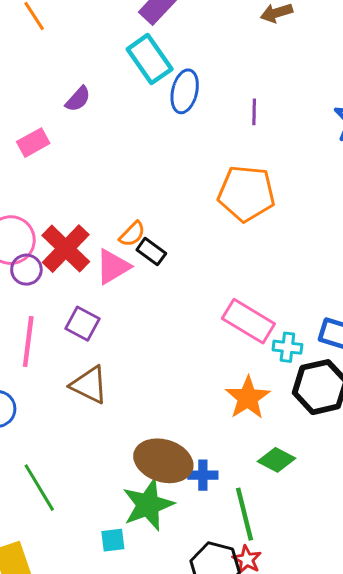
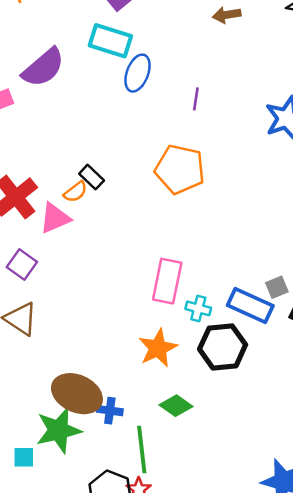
cyan rectangle: (150, 59) -> (110, 41), turned -45
purple semicircle: (78, 99) -> (43, 68), size x1.8
black rectangle: (151, 252) -> (92, 177), moved
pink rectangle: (248, 321) -> (167, 281), turned 63

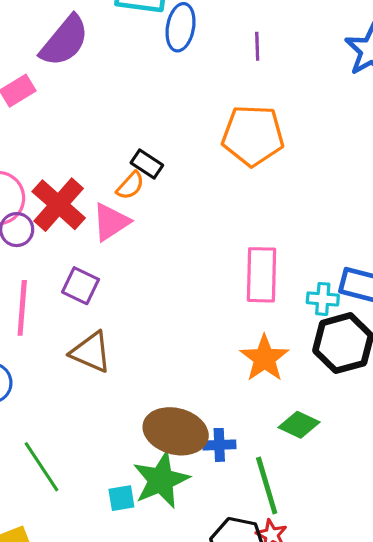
cyan cross: (198, 308) -> (323, 299), moved
cyan square: (24, 457) -> (121, 498), moved

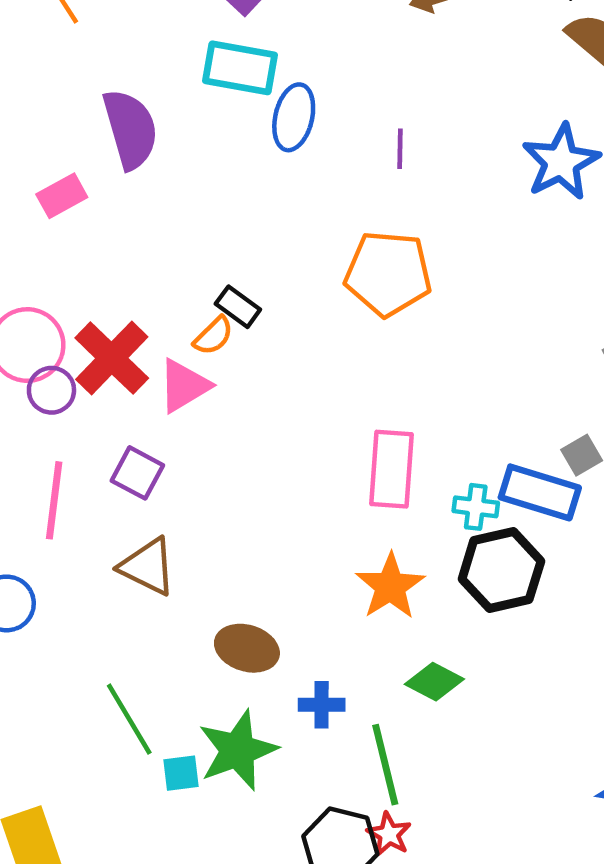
purple semicircle: (64, 41) -> (130, 129), turned -58
brown ellipse: (176, 431) -> (247, 648), moved, size x0.7
green line: (41, 467) -> (129, 719), moved

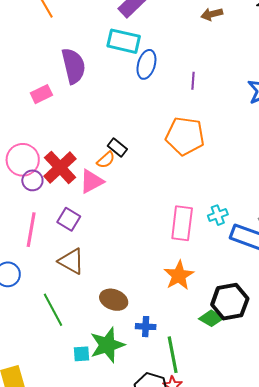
cyan cross: (476, 507) -> (218, 215), moved, turned -30
black hexagon: (501, 570) -> (230, 302), moved
green diamond: (434, 682) -> (211, 318), moved
green line: (129, 719) -> (53, 310), moved

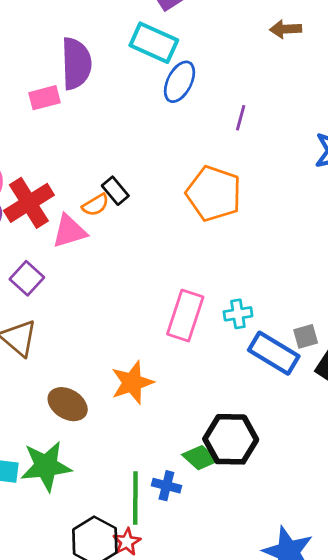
pink rectangle: (41, 94) -> (44, 98), moved
orange star: (179, 275) -> (132, 383), moved
blue cross: (146, 327) -> (166, 486), moved

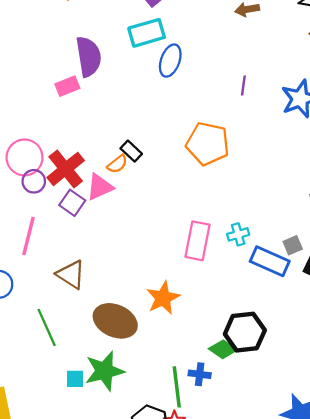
cyan rectangle: (154, 43) -> (147, 33), turned -33
purple line: (241, 118) -> (243, 86), moved
purple square: (27, 278) -> (72, 203), moved
brown ellipse: (68, 404) -> (115, 321), size x1.4

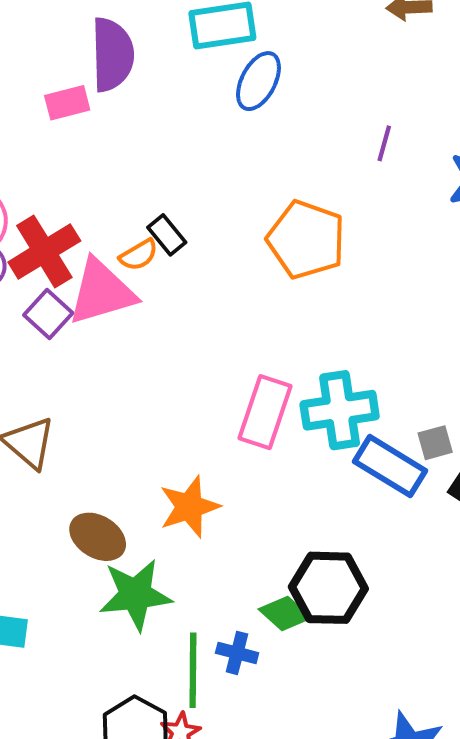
pink triangle: (100, 187) -> (101, 292), size x1.4
cyan cross: (238, 234) -> (340, 410), size x1.8
brown ellipse: (115, 321) -> (98, 537), size x0.7
green star: (104, 371) -> (135, 595), moved

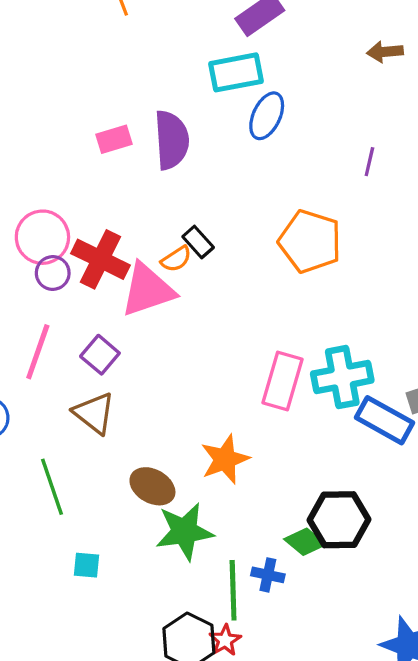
purple semicircle: (112, 55) -> (171, 140), moved
red cross: (44, 251) -> (100, 259), turned -30
purple square: (48, 314) -> (100, 355), moved

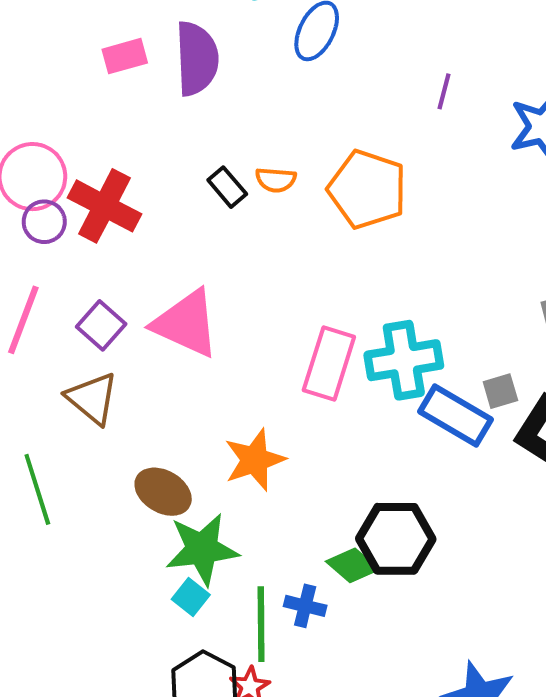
orange semicircle: (176, 259) -> (276, 180), moved, turned 36
pink triangle: (148, 290) -> (186, 324), moved, turned 42
cyan square: (87, 565) -> (191, 597), moved, turned 32

